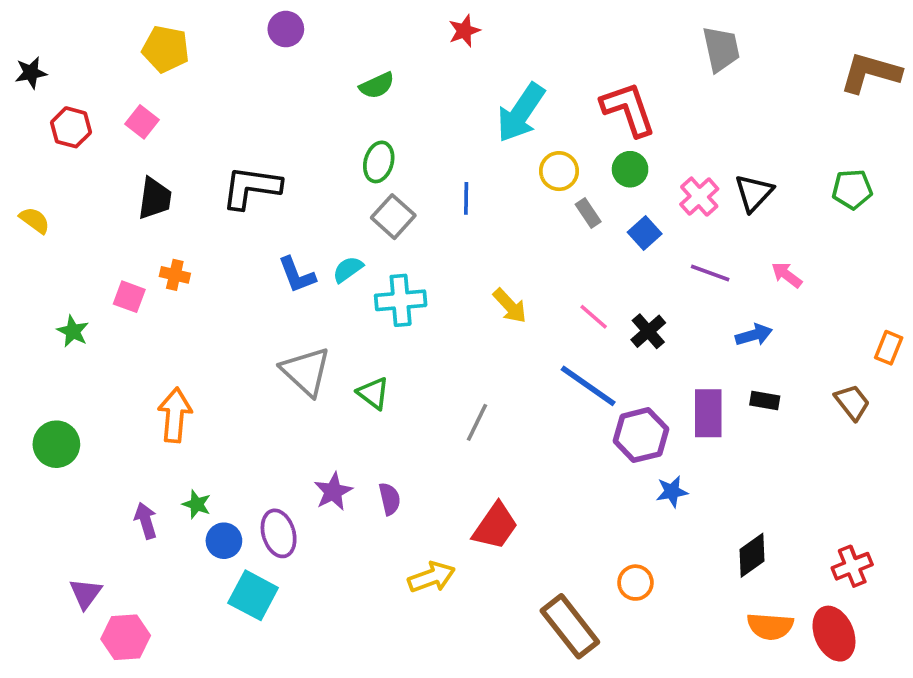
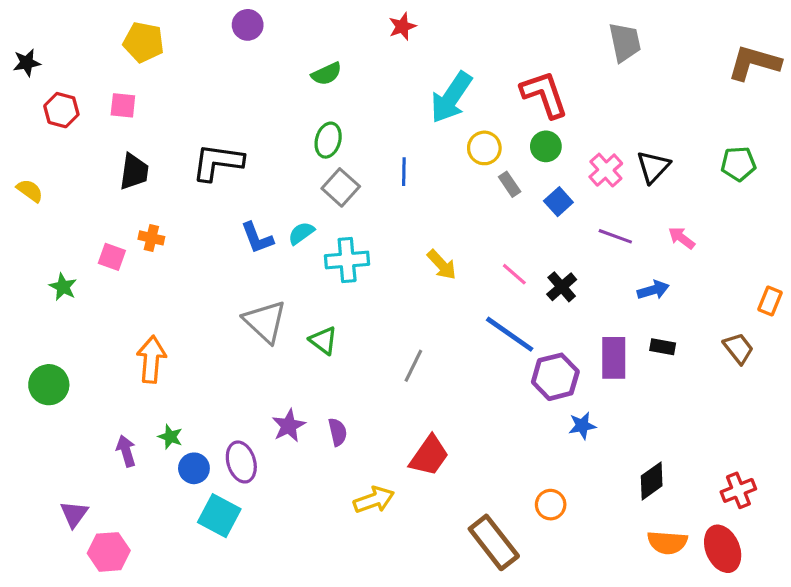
pink square: (142, 122) -> (123, 105), turned -32

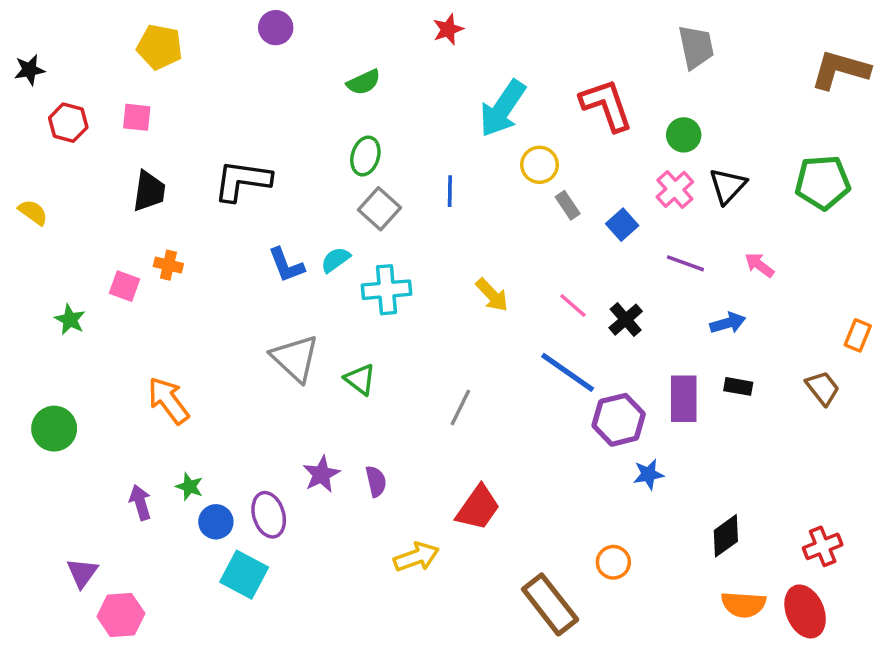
green circle: (546, 146) -> (684, 135), moved
green pentagon: (738, 164) -> (823, 182), size x1.4
orange arrow: (151, 359) -> (168, 400), turned -42

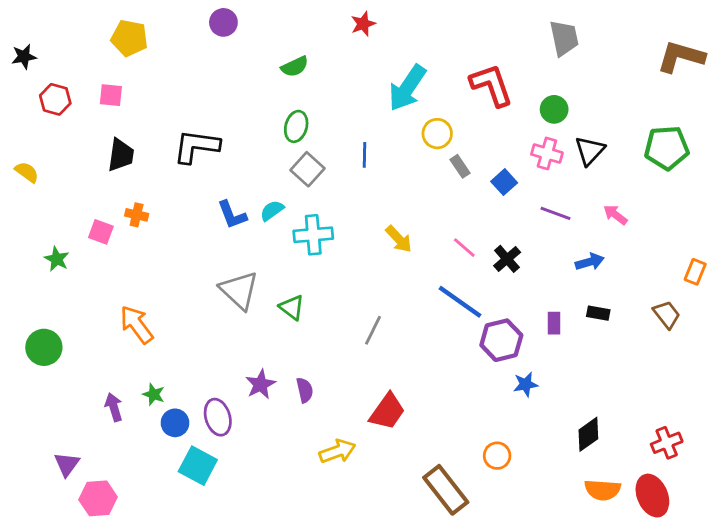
pink cross: (675, 189) -> (547, 154), turned -32
purple rectangle: (684, 399) -> (554, 323), size x0.6

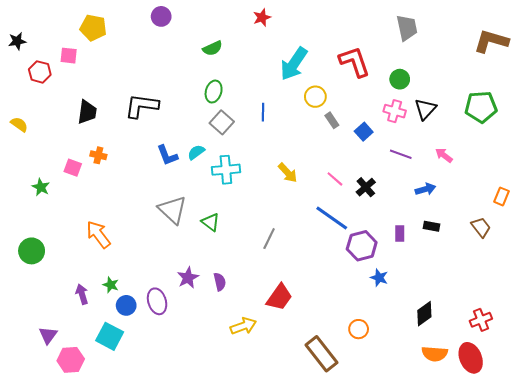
pink square: (111, 95) -> (69, 56), moved
blue star: (526, 384) -> (379, 278), turned 30
cyan square: (198, 466) -> (110, 336), moved

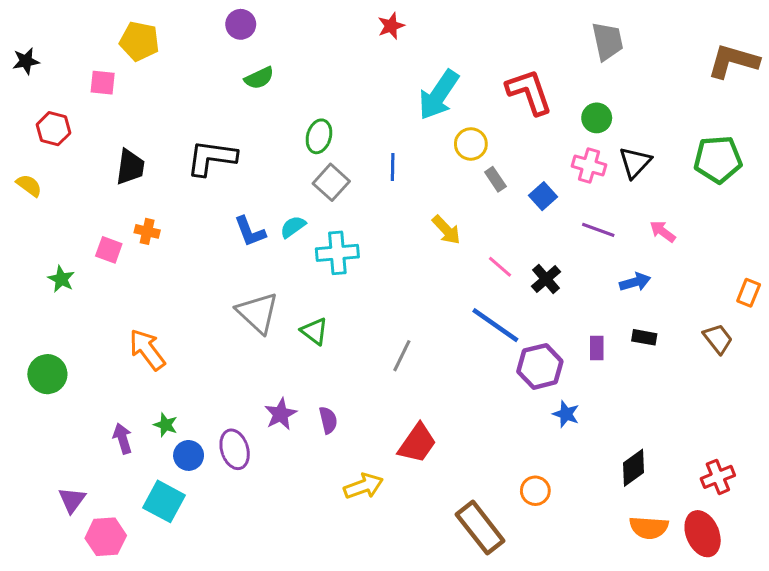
green semicircle: (213, 48) -> (259, 78), moved
red hexagon: (40, 72) -> (54, 129), moved
yellow arrow: (288, 173) -> (446, 230), moved

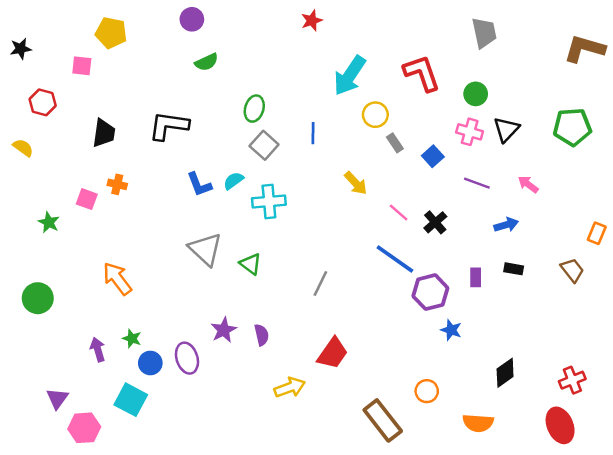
orange semicircle: (649, 528) -> (478, 423), moved

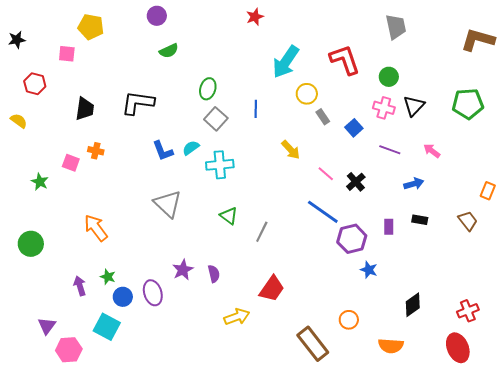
green triangle: (251, 264) -> (229, 216), moved

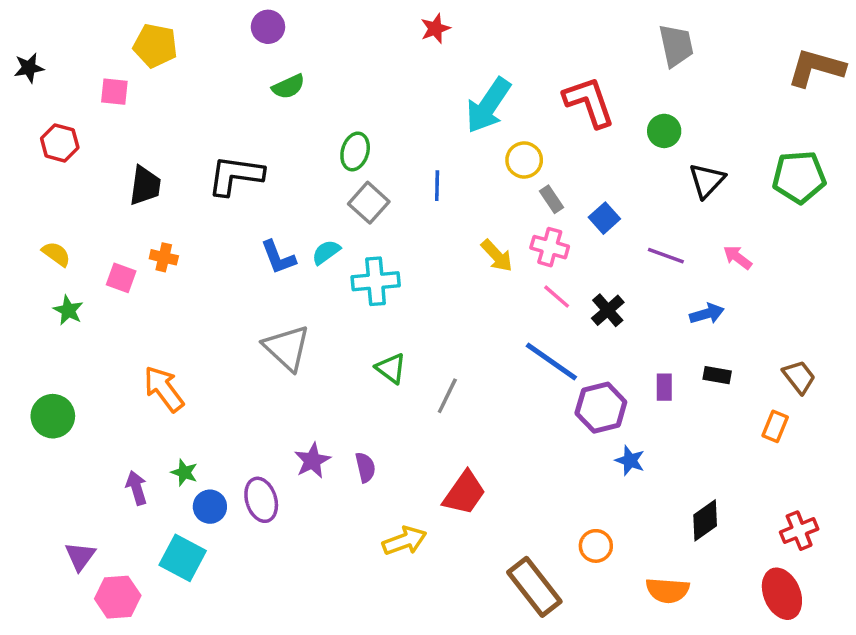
pink cross: (384, 108) -> (550, 247), moved
yellow semicircle: (19, 121) -> (56, 254), moved
orange rectangle: (488, 191) -> (775, 426), moved

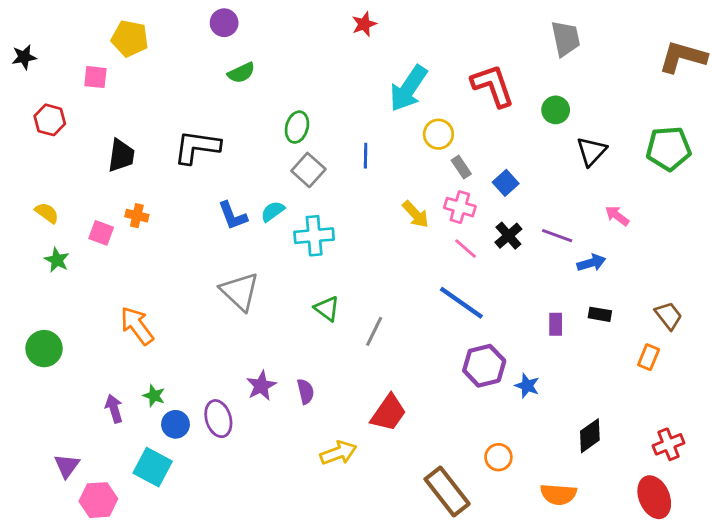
purple line: (666, 256) -> (557, 236), moved
black cross: (608, 310) -> (508, 236), moved
purple hexagon: (601, 408) -> (484, 366), moved

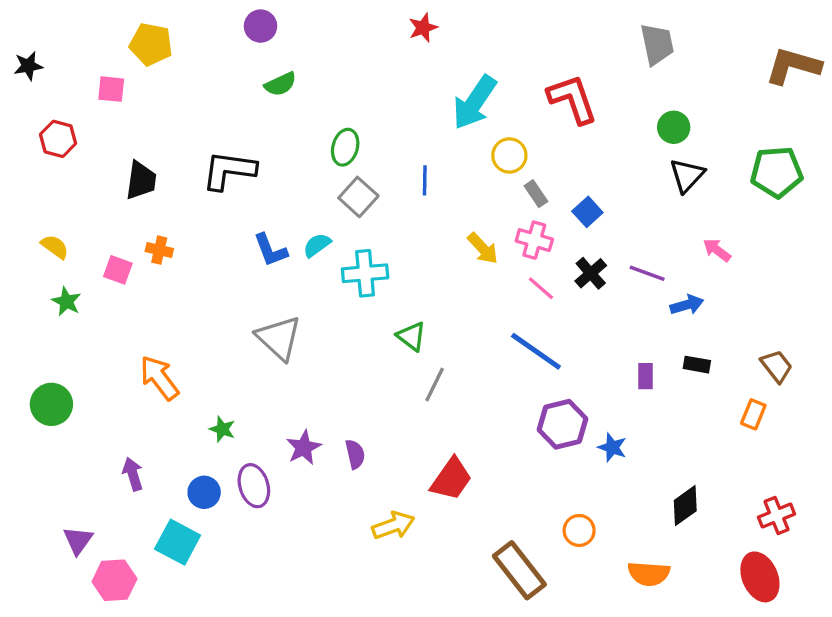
green circle: (556, 110) -> (674, 127), moved
green triangle: (327, 309) -> (412, 336), moved
green star: (154, 396) -> (222, 429), moved

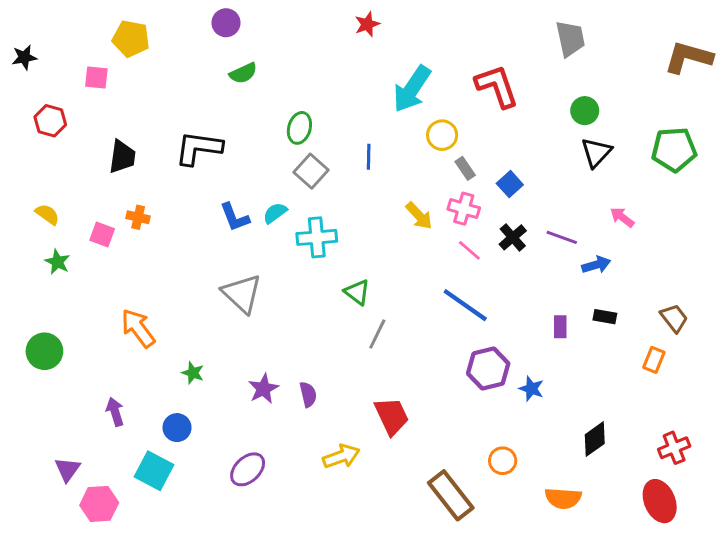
red trapezoid: (451, 479) -> (392, 416), turned -60
purple ellipse: (254, 486) -> (248, 469), moved, turned 63

